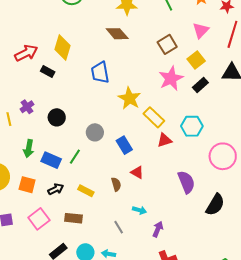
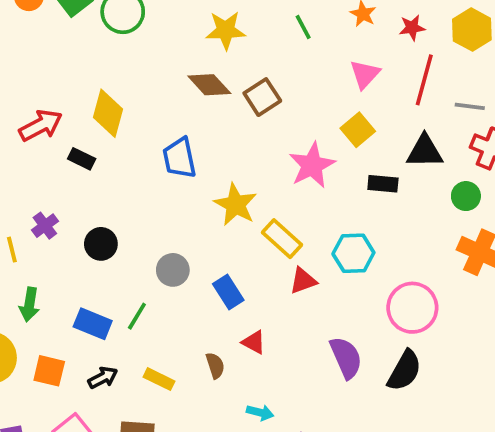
brown square: (167, 44) -> (262, 97), moved
black rectangle: (200, 85) -> (383, 184), moved, turned 49
green arrow: (29, 148) -> (29, 304), moved
black semicircle: (215, 205) -> (404, 371), moved

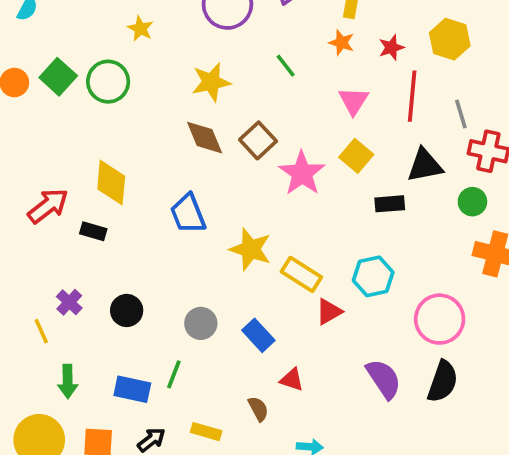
brown diamond: (209, 85) -> (205, 138), turned 30
gray line: (470, 106) -> (461, 114), turned 76
pink star: (312, 165) -> (302, 173), moved

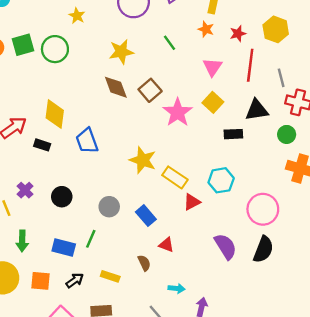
green square: (58, 77) -> (23, 45), turned 30
blue trapezoid: (188, 214) -> (87, 141), moved

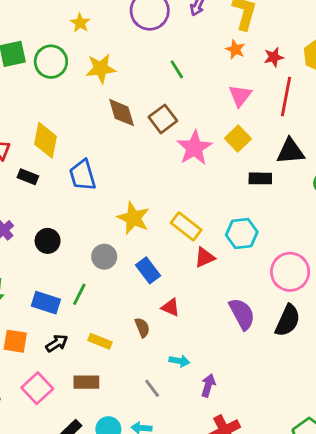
green line: (170, 43) -> (177, 69), moved
yellow star: (121, 52) -> (101, 68), moved
yellow star: (143, 160) -> (133, 218), moved

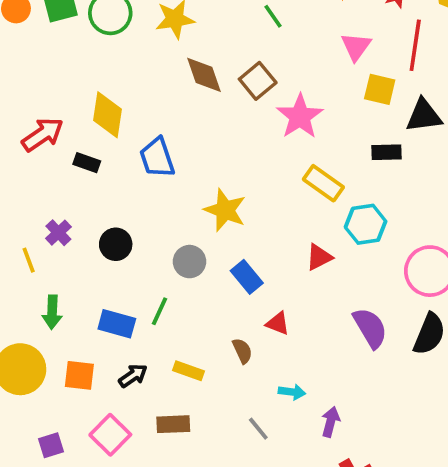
yellow square: (238, 139) -> (380, 89), moved, turned -30
yellow rectangle: (186, 226) -> (323, 183), moved

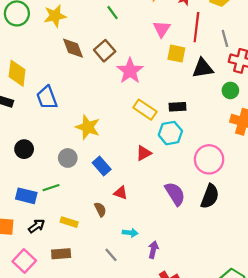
black rectangle: (387, 152) -> (177, 107), moved
green line: (159, 311) -> (51, 188), turned 49

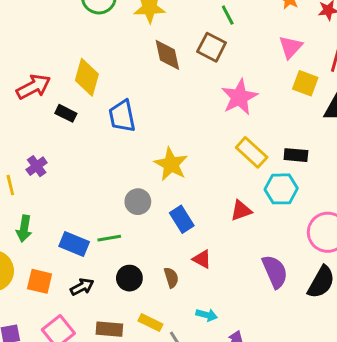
brown square: (105, 51) -> (212, 47), moved, turned -30
black circle: (24, 149) -> (129, 278), moved
yellow rectangle: (69, 222) -> (150, 323), moved

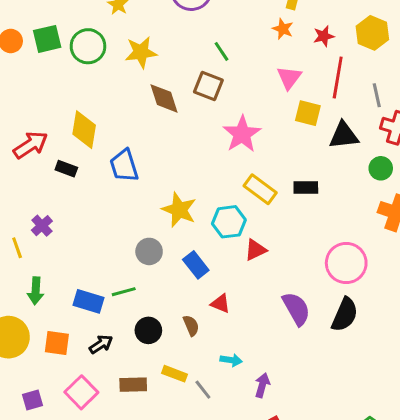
cyan hexagon: (281, 189) -> (229, 222), moved

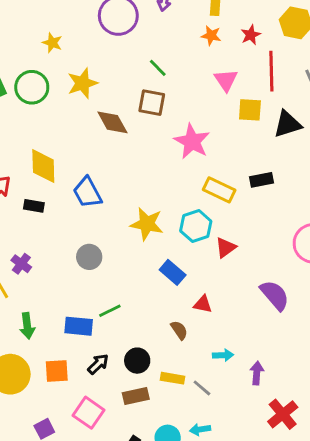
gray circle: (149, 251) -> (89, 257), moved
black circle: (148, 330) -> (137, 361), moved

